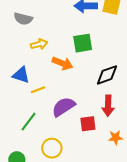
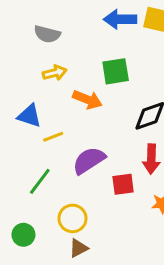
gray semicircle: (23, 19) -> (47, 34), moved

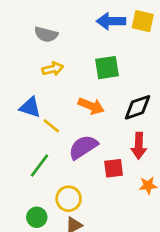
orange arrow: (87, 100) -> (91, 106), moved
yellow line: (53, 137) -> (51, 126), turned 60
green circle: (23, 235) -> (37, 217), moved

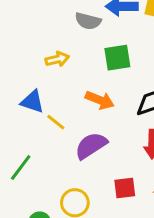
gray semicircle: (46, 34) -> (88, 21), moved
green line: (39, 166) -> (21, 168), moved
red square: (114, 168) -> (125, 188), moved

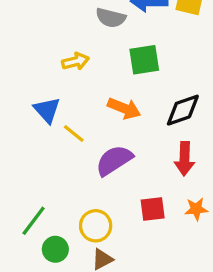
blue triangle: (32, 102) -> (47, 110), turned 30
green line: (21, 168) -> (34, 221), moved

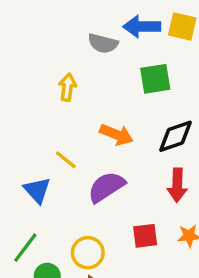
green square: (144, 60) -> (155, 79), moved
yellow arrow: (75, 61) -> (68, 87), turned -68
blue triangle: (47, 110) -> (37, 190), moved

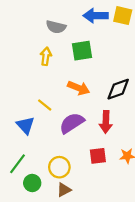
gray semicircle: (103, 43) -> (56, 27), moved
green square: (155, 79) -> (82, 51), moved
red arrow: (177, 185) -> (106, 122), moved

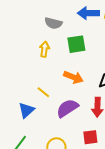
blue triangle: (25, 125) -> (26, 110), turned 30

